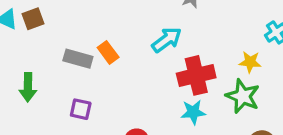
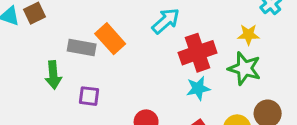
orange rectangle: (108, 52) -> (110, 39), size x1.4
green arrow: (28, 87) -> (53, 75), moved

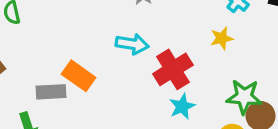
cyan arrow: (166, 21) -> (132, 44), turned 64
green star: (244, 68) -> (244, 97), moved

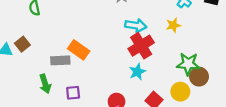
cyan arrow: (132, 44) -> (136, 25), moved
cyan star: (182, 106) -> (137, 72), moved

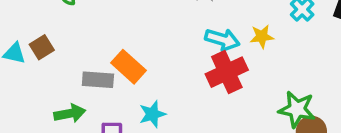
yellow star: (173, 25) -> (262, 36), moved
cyan star: (137, 72) -> (152, 114), moved
green arrow: (45, 84) -> (70, 113), turned -90

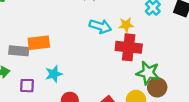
orange rectangle: (128, 67) -> (39, 43), turned -50
red cross: (227, 72) -> (129, 47), moved, turned 30

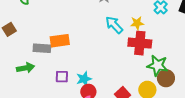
cyan arrow: (100, 26) -> (114, 25), turned -150
cyan star: (54, 74) -> (84, 79), moved
purple square: (27, 86) -> (62, 77), moved

